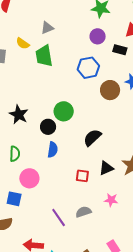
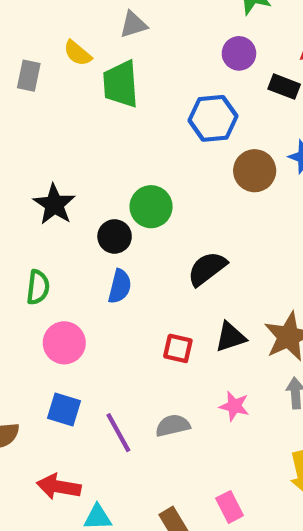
blue square: (14, 199) -> (64, 410), moved

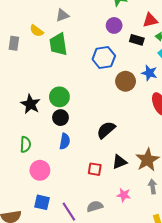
green circle: (151, 207) -> (59, 97), moved

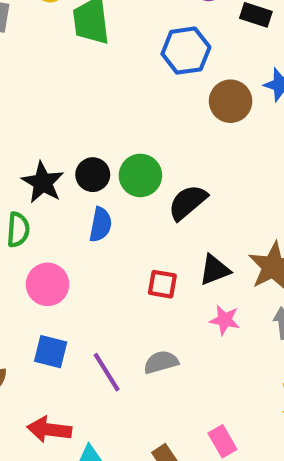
green circle: (59, 97) -> (140, 175), moved
black star: (31, 104) -> (43, 182), moved
pink star: (124, 195) -> (225, 320), moved

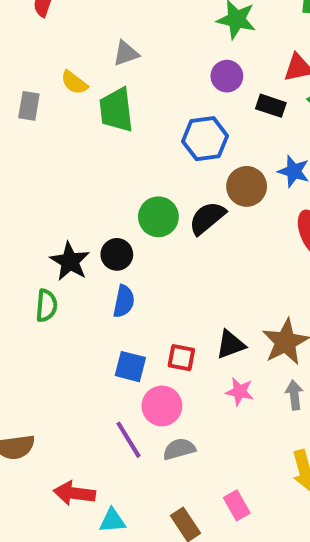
green circle: (140, 175) -> (158, 217), moved
black semicircle: (188, 202) -> (207, 218), moved
pink circle: (47, 284) -> (162, 406), moved
blue square: (51, 352) -> (130, 367), moved
gray semicircle: (161, 362) -> (179, 449), moved

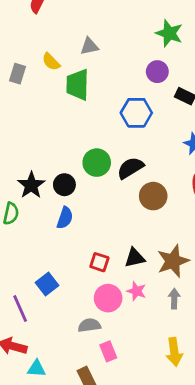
brown circle: (247, 186) -> (153, 196), moved
blue square: (130, 367) -> (47, 284), moved, turned 30
pink circle: (162, 406) -> (108, 298), moved
purple line: (129, 440) -> (20, 308), moved
pink rectangle: (237, 505) -> (108, 351), moved

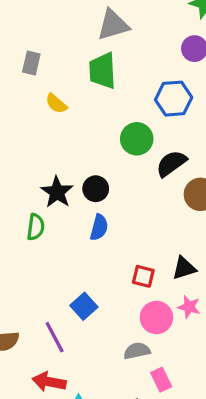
gray triangle: (89, 46) -> (113, 25), size x1.5
yellow semicircle: (51, 62) -> (56, 104), moved
green circle: (97, 163) -> (137, 139), moved

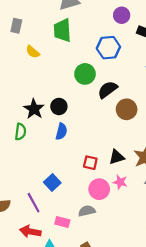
pink rectangle: (161, 380) -> (62, 222), moved, turned -48

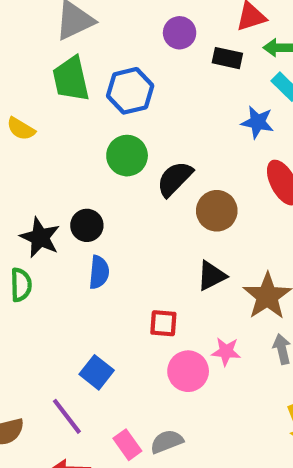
blue hexagon: (108, 48) -> (130, 91), moved
black triangle: (117, 157) -> (212, 276), moved
gray semicircle: (87, 211) -> (167, 442), moved
pink rectangle: (62, 222) -> (127, 445), turned 48

